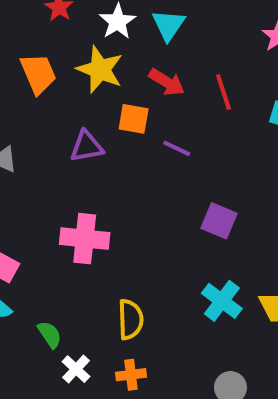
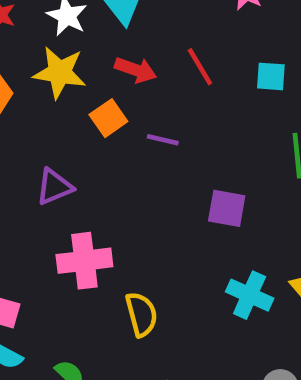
orange square: (134, 119) -> (108, 118), turned -32
purple triangle: (87, 146) -> (54, 187), moved
yellow semicircle: (131, 319) -> (141, 314), moved

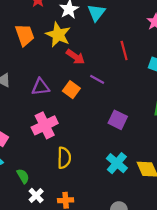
red arrow: (136, 70) -> (75, 57), moved
orange square: (108, 118) -> (71, 90), moved, turned -35
pink cross: (84, 261) -> (45, 125), turned -35

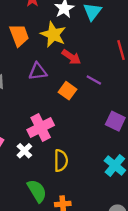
purple triangle: (41, 87) -> (38, 71), moved
green semicircle: (23, 176) -> (37, 191), moved, size x1.5
white cross: (36, 196) -> (24, 151), moved

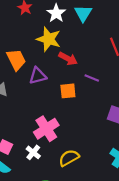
orange trapezoid: (19, 35) -> (16, 60), moved
orange square: (68, 91) -> (68, 91), turned -35
yellow semicircle: (61, 161) -> (69, 158), turned -114

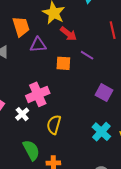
yellow semicircle: (69, 158) -> (54, 125), turned -54

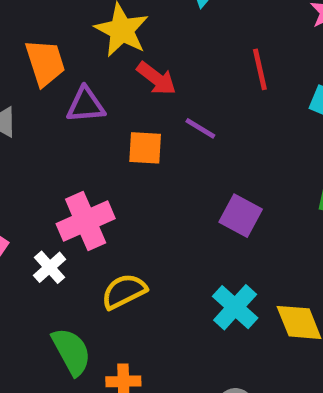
yellow semicircle: (54, 125) -> (124, 291), turned 48

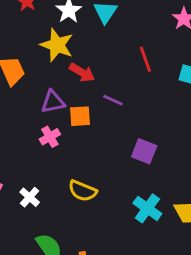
purple triangle: (86, 105) -> (53, 102), moved
pink cross: (86, 221) -> (50, 137), moved, size x0.6
yellow semicircle: (124, 291) -> (82, 191), moved, turned -124

